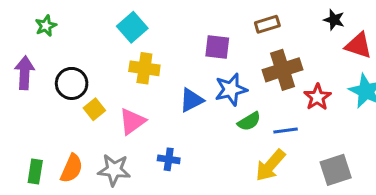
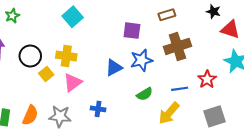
yellow cross: (144, 68) -> (66, 56), moved
red star: (317, 97) -> (207, 79), moved
green semicircle: (249, 121) -> (145, 94), moved

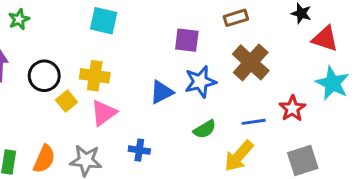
cyan square: (73, 17) -> (104, 21), turned -36
brown cross: (177, 46) -> (251, 62), turned -30

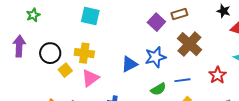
purple square: (187, 40) -> (156, 22), moved, turned 36
blue line: (254, 122) -> (182, 80), moved

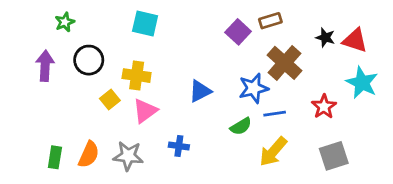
black star: (224, 11) -> (325, 38), moved
black circle: (50, 53) -> (89, 60), moved
blue star: (155, 57) -> (254, 88), moved

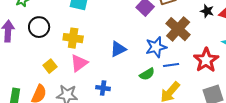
yellow square: (110, 100) -> (50, 66), moved
red star: (324, 107) -> (206, 60), size x1.4

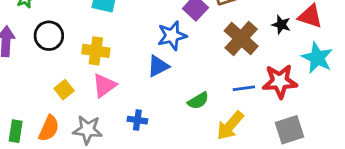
black star: (207, 11) -> (281, 25), moved
blue star: (156, 47) -> (172, 36), moved
red star: (206, 60) -> (280, 81), turned 30
blue line: (171, 65) -> (244, 88), moved

